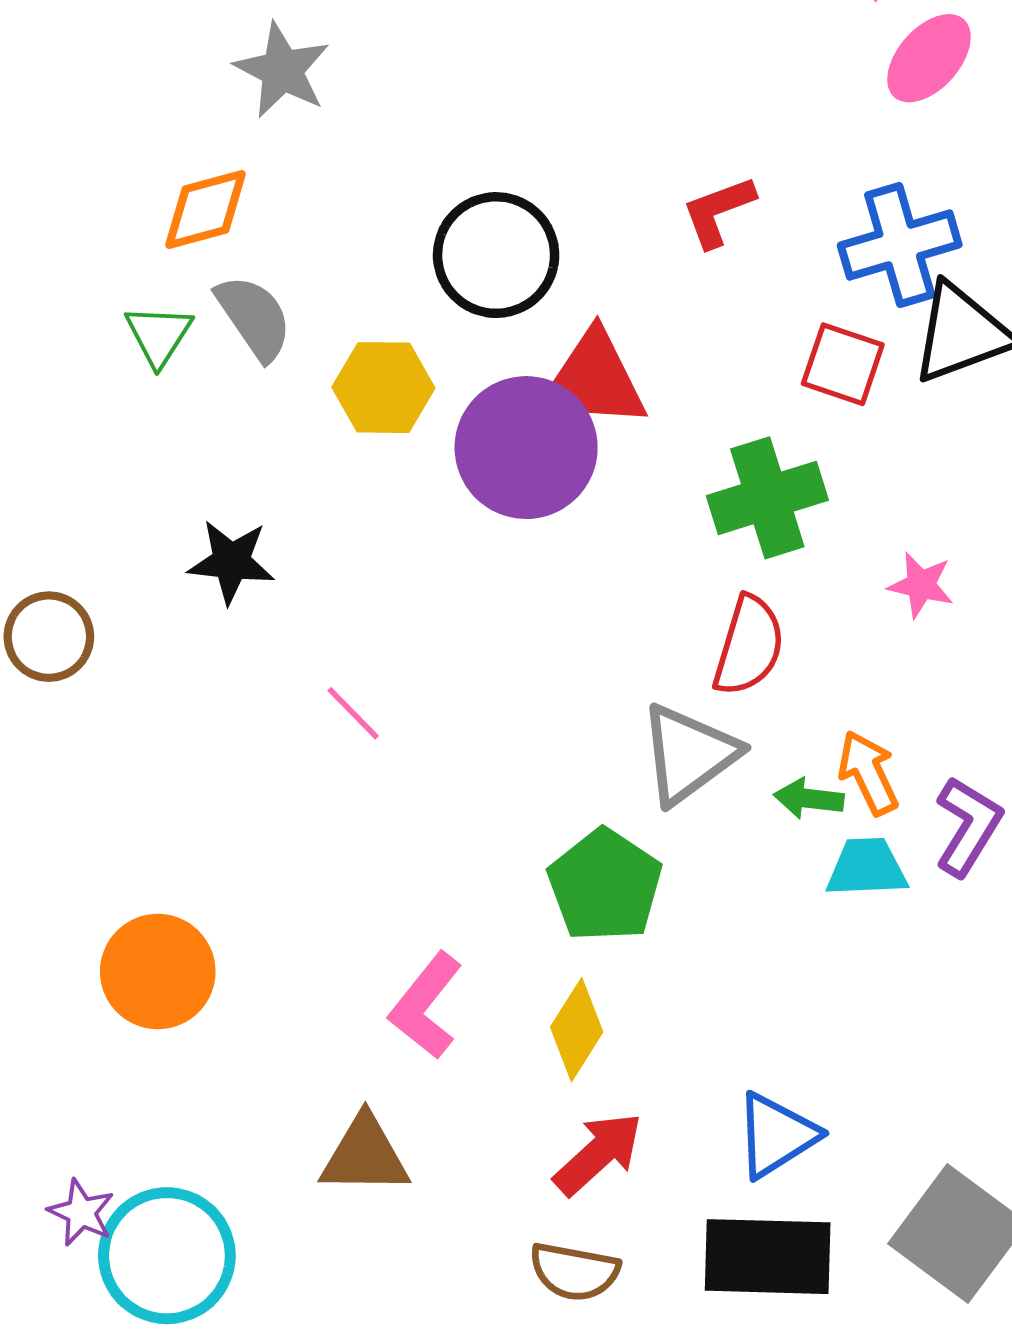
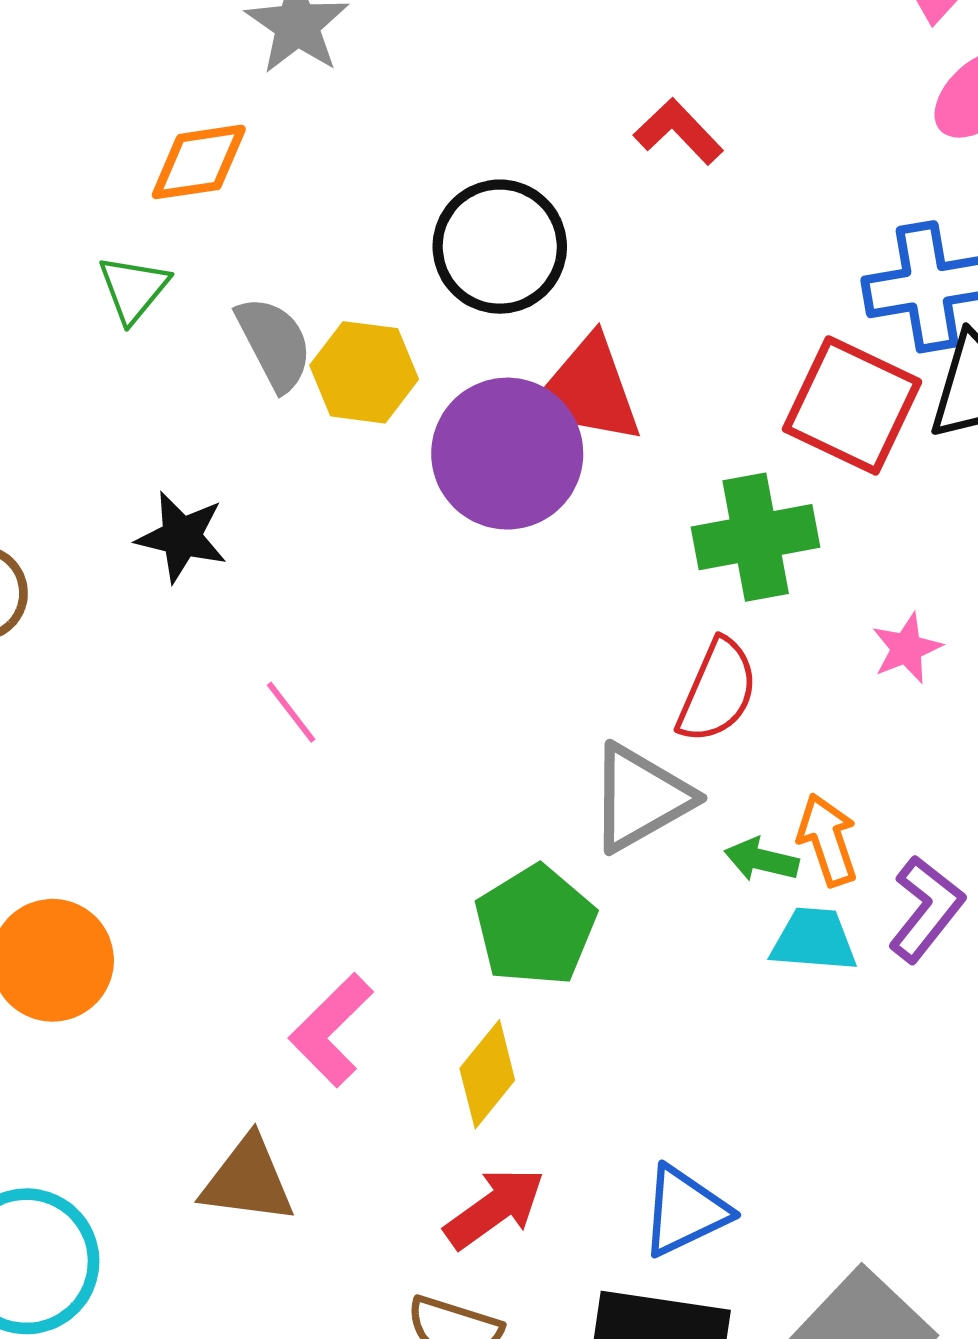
red L-shape: (718, 211) -> (678, 131), moved, turned 60
gray semicircle: (254, 317) -> (274, 343), moved
red square: (843, 364) -> (852, 405), size x1.5
pink star: (921, 585) -> (907, 648), turned 30

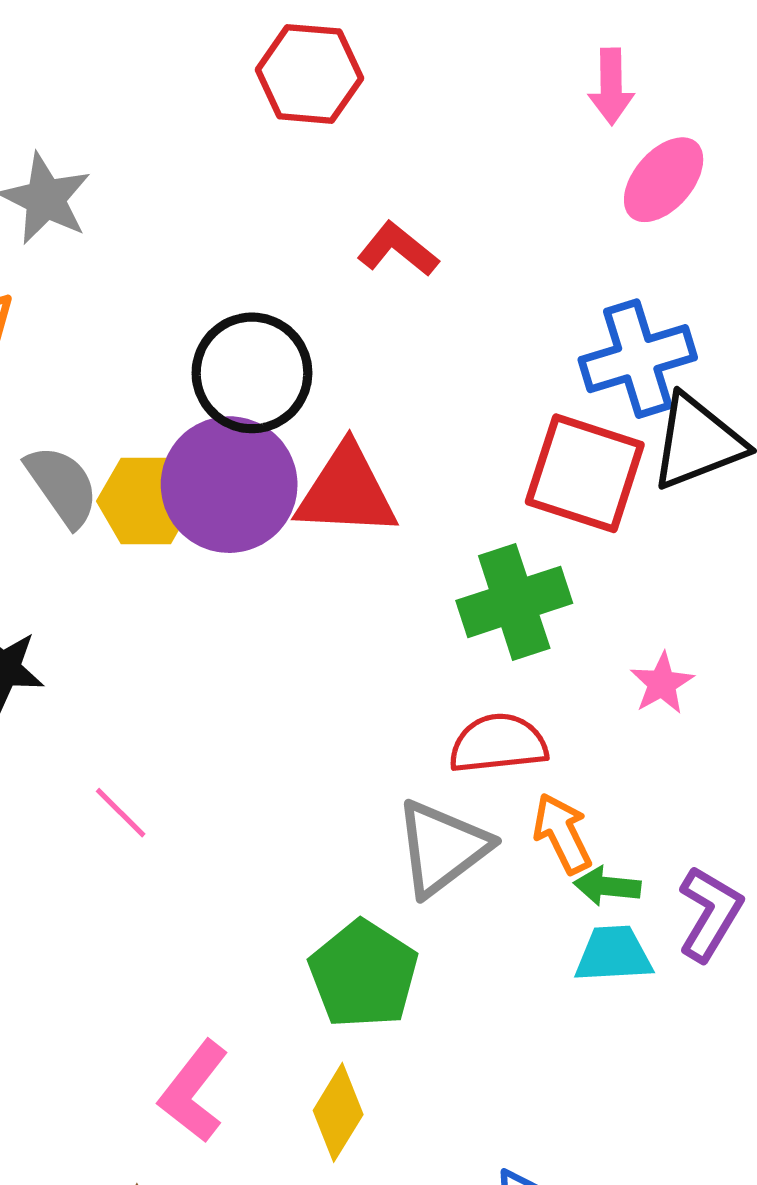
purple circle: (507, 454) -> (229, 485), moved
red semicircle: (717, 691) -> (498, 744), turned -112
orange arrow: (827, 840) -> (562, 833), moved
green arrow: (761, 860) -> (607, 886), moved

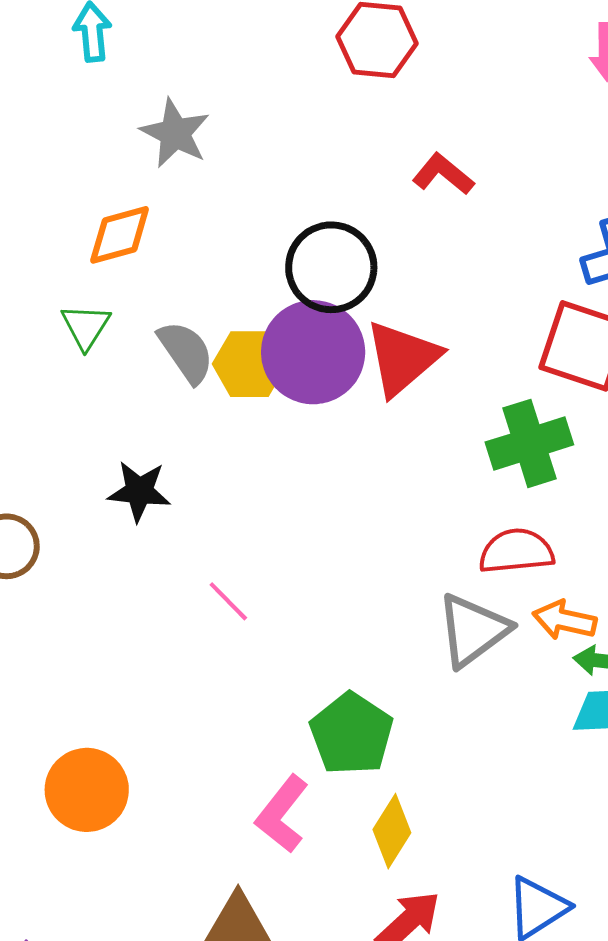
red triangle: (346, 491) -> (402, 358), turned -44
orange arrow: (562, 833) -> (565, 620), turned -52
green pentagon: (363, 974) -> (351, 734), moved

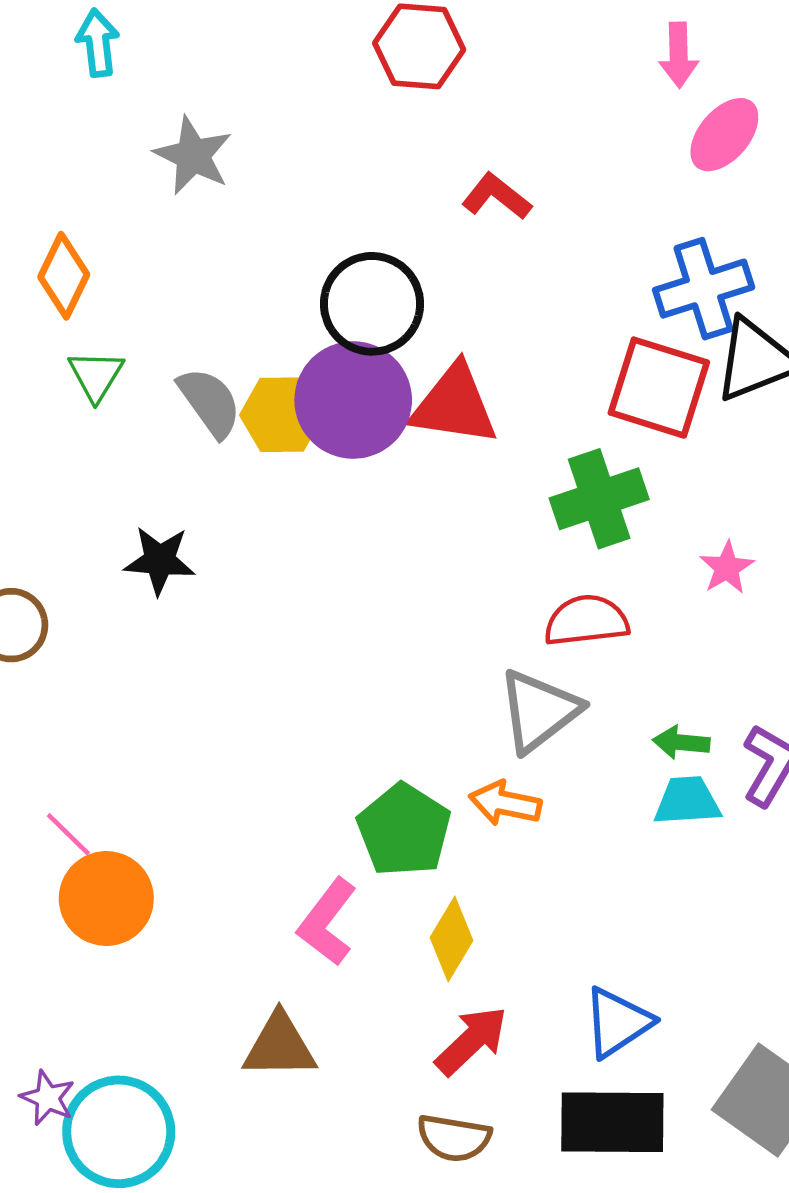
orange diamond: (120, 235) -> (64, 276), moved, turned -48
red triangle: (402, 358) -> (454, 405), turned 50
pink line: (228, 601) -> (68, 834), moved
orange arrow: (565, 620) -> (505, 803), moved

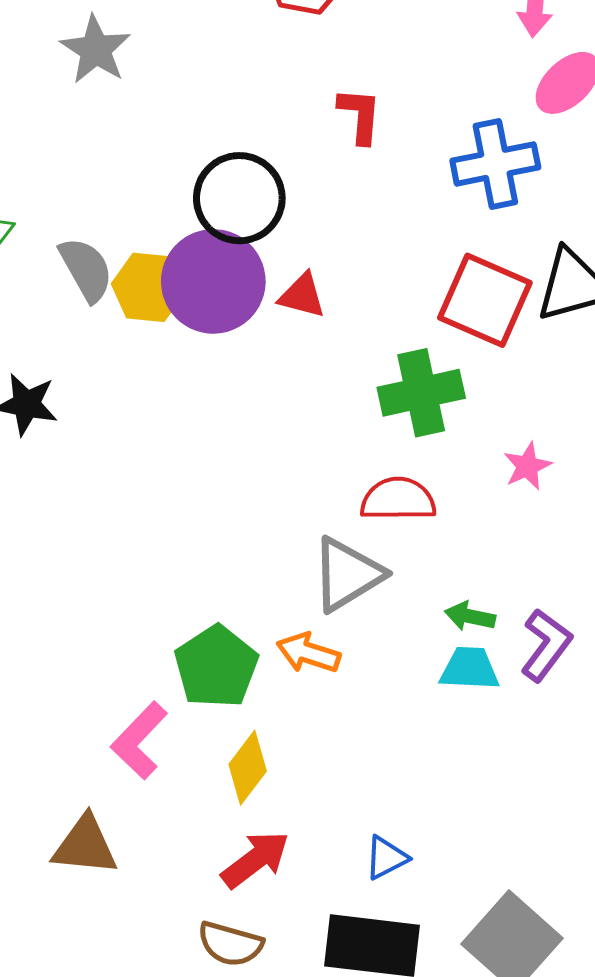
red L-shape: (496, 196) -> (360, 115), turned 50
blue cross: (704, 289) -> (495, 164), moved
red triangle: (454, 405) -> (302, 296), size x0.6
blue triangle: (617, 1022) -> (386, 858), size x0.7

